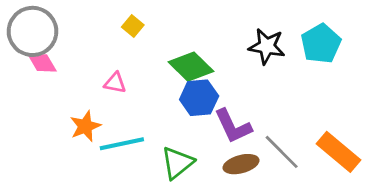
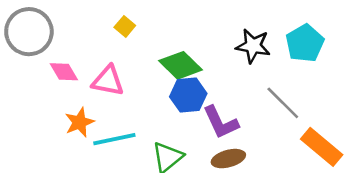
pink diamond: (42, 63) -> (64, 72), moved
pink triangle: (115, 83) -> (108, 81), size x1.5
gray line: (282, 152) -> (283, 103), moved

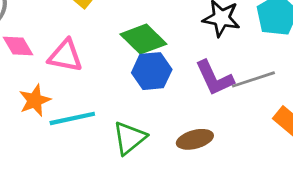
gray line: (283, 103) -> (253, 79), turned -63
purple L-shape: (221, 122) -> (214, 78), moved

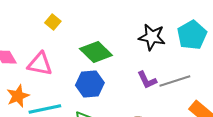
blue hexagon: (152, 71) -> (90, 84), moved
purple L-shape: (214, 78) -> (147, 80), size x0.7

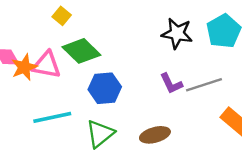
green diamond: (96, 52) -> (81, 51), moved
orange star: (18, 96) -> (24, 67), moved

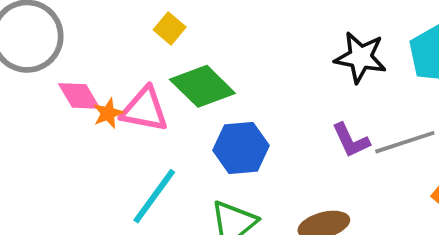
orange star: (24, 67) -> (108, 113), size x0.7
cyan line: (52, 117) -> (154, 196), turned -42

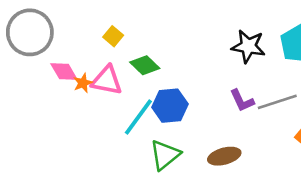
yellow square: (170, 28) -> (113, 36), moved
green diamond: (202, 86) -> (145, 65), size x0.7
cyan line: (154, 196) -> (138, 117), moved

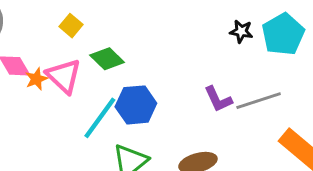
black star: (248, 46) -> (241, 31), moved, size x0.6
pink triangle: (107, 80) -> (64, 76), turned 32

